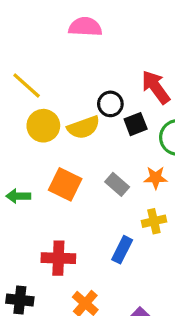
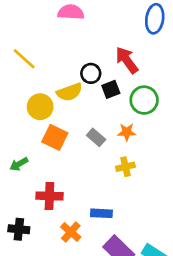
yellow circle: (43, 126) -> (40, 107), moved
green arrow: (18, 196) -> (19, 164), moved, turned -30
blue rectangle: (122, 250) -> (101, 213), moved, turned 66

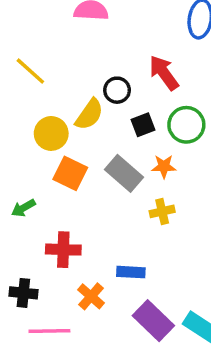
black square: (111, 89) -> (143, 125), moved
yellow semicircle: (69, 92) -> (89, 114), turned -35
gray rectangle: (96, 137) -> (124, 173), size x1.5

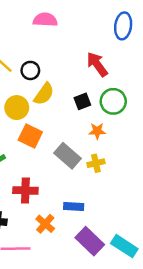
black circle: (117, 90) -> (30, 70), moved
gray rectangle: (124, 173) -> (67, 156), moved

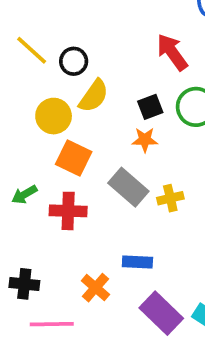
orange star: (97, 131) -> (145, 140), moved
red cross: (25, 190) -> (68, 211), moved

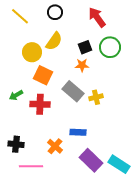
black circle: (74, 61) -> (55, 12), moved

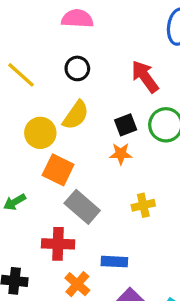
gray rectangle: (73, 91) -> (82, 207), moved
red cross: (40, 104) -> (58, 244), moved

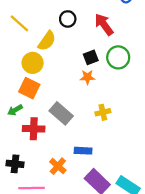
black circle: (77, 68) -> (68, 19), moved
yellow semicircle: (76, 115) -> (47, 41), moved
orange square: (58, 170) -> (29, 88), moved
red cross: (58, 244) -> (34, 129), moved

